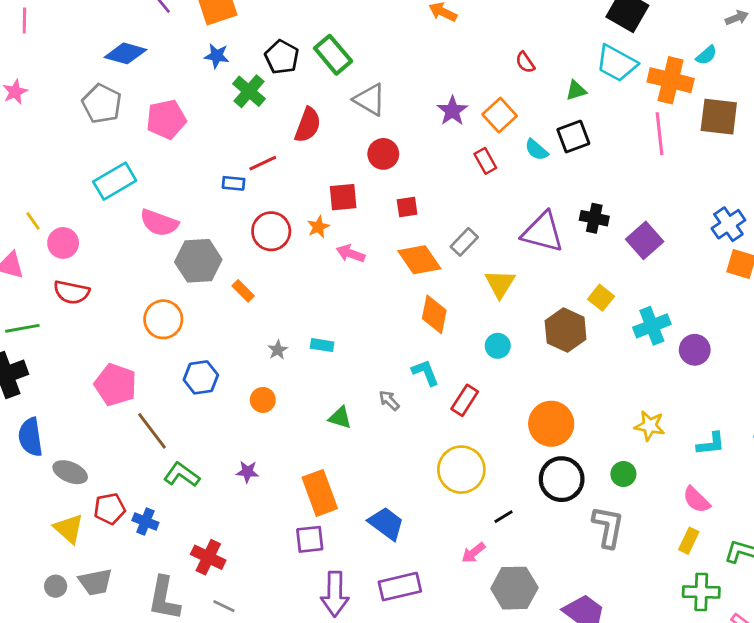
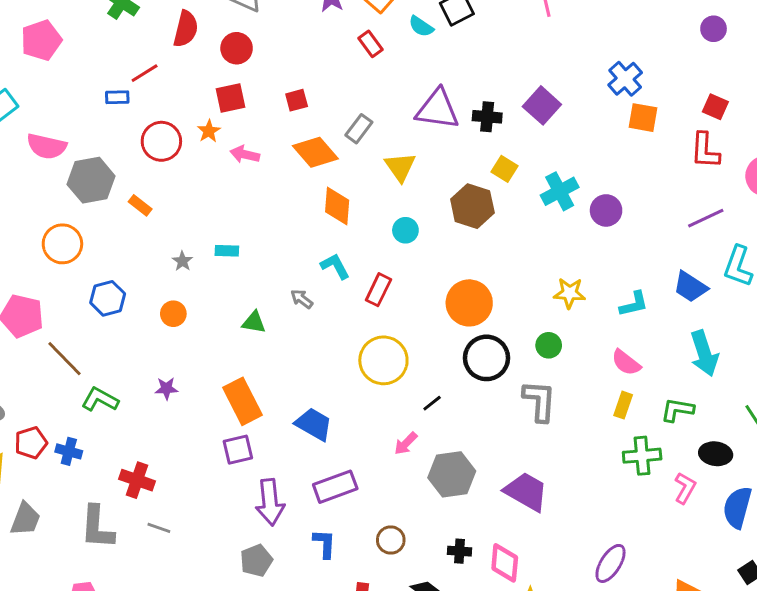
red circle: (383, 154) -> (237, 48), moved
black cross: (594, 218) -> (487, 117), moved
gray trapezoid: (95, 582) -> (25, 519), turned -51

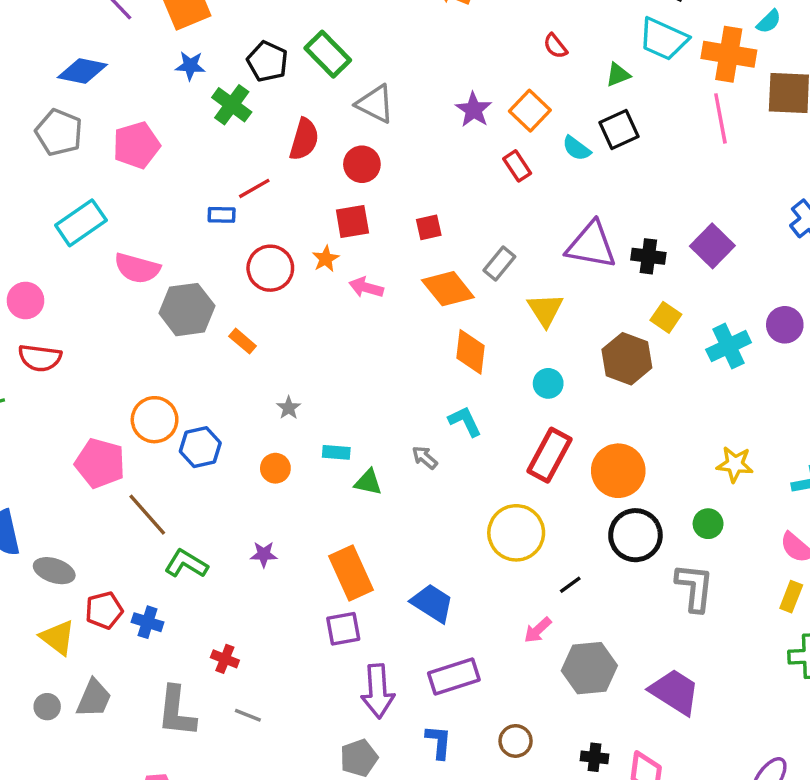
purple circle: (606, 210) -> (785, 325), moved
orange circle: (62, 244) -> (155, 420), moved
cyan rectangle: (227, 251) -> (336, 452), moved
red rectangle: (378, 290) -> (549, 455), moved, size x1.4
red cross: (137, 480) -> (225, 659), size x0.7

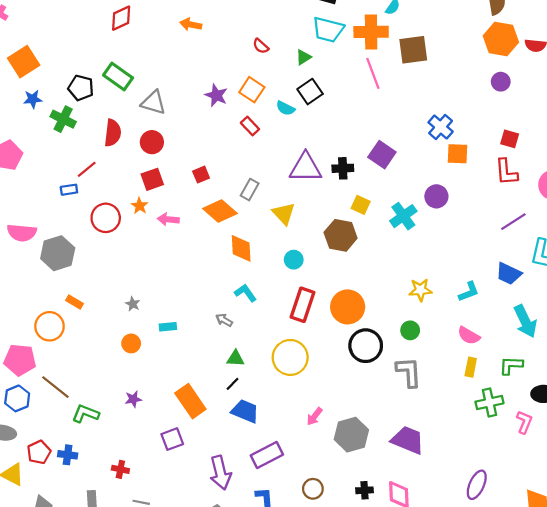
orange rectangle: (243, 341) -> (74, 302), moved
blue hexagon: (200, 447) -> (17, 398), moved
green triangle: (368, 482) -> (236, 358), moved
black line: (570, 585) -> (233, 384), moved
purple square: (343, 629) -> (172, 439), moved

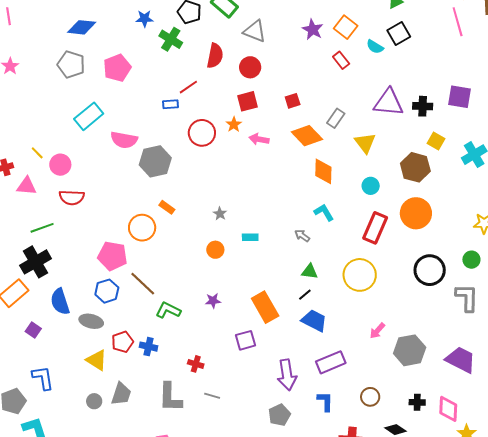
purple square: (382, 155) -> (459, 97), turned -30
orange circle: (348, 307) -> (416, 213), moved

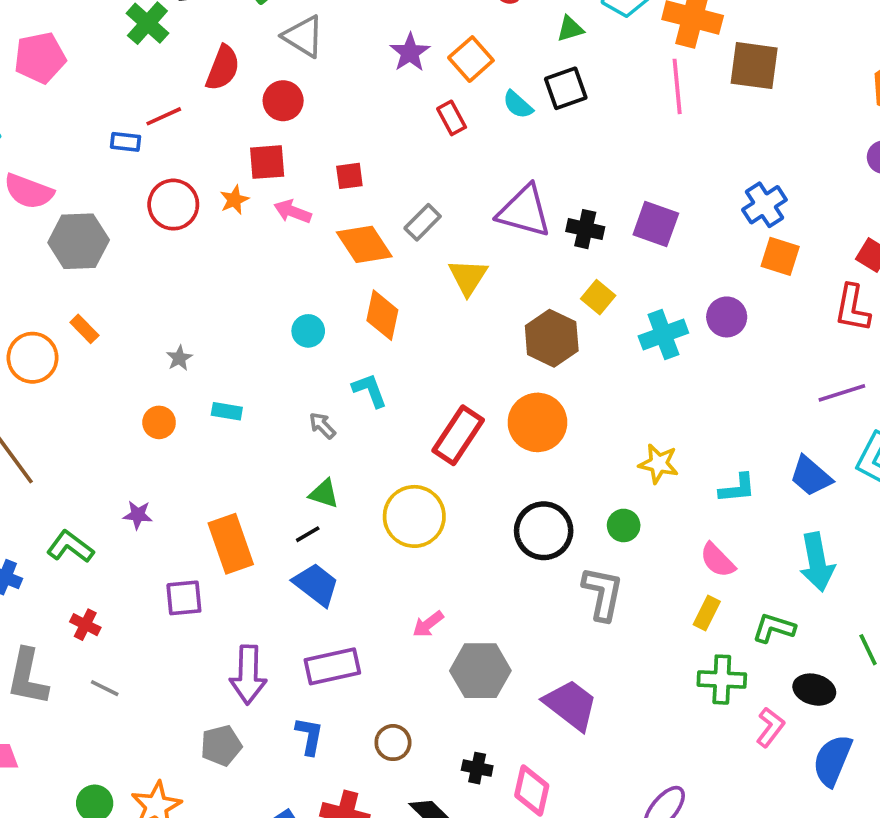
pink arrow: (259, 139) -> (293, 212), moved
cyan circle: (371, 186) -> (308, 331), moved
green L-shape: (168, 310) -> (70, 547), moved

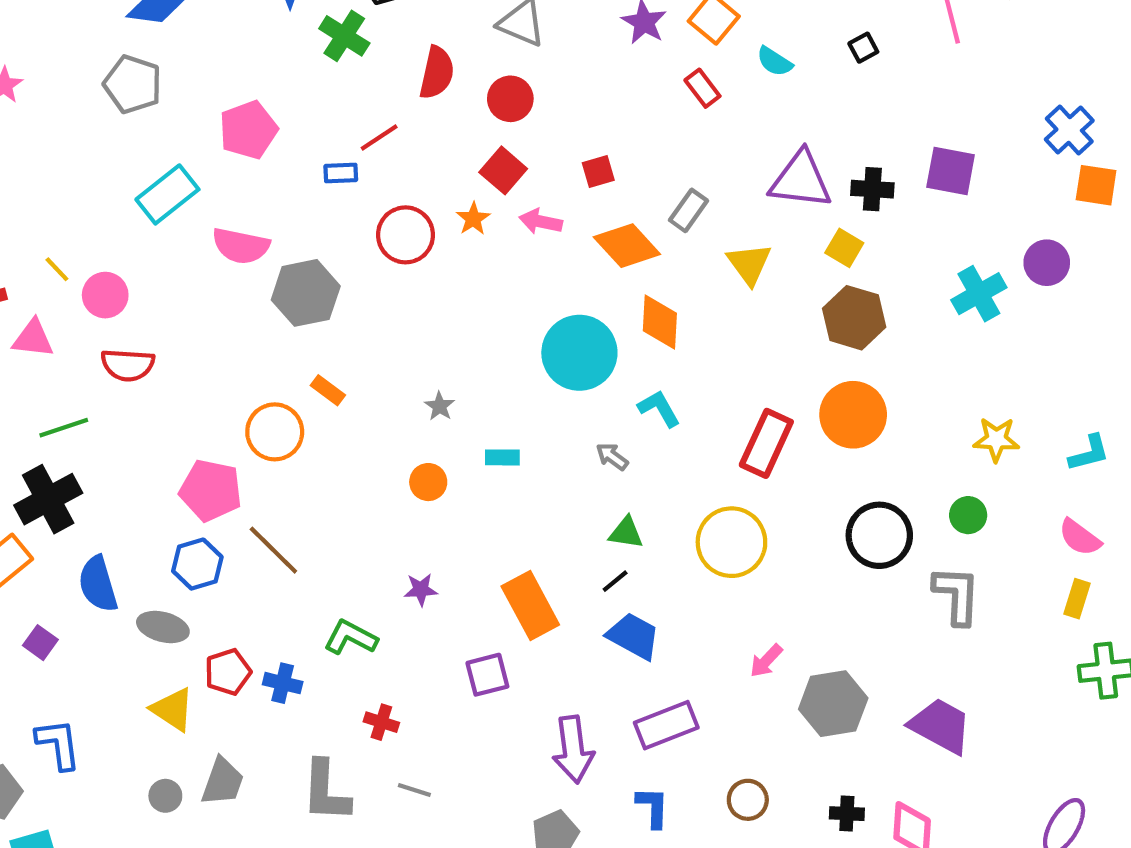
pink pentagon: (40, 58) -> (248, 130), moved
black square: (566, 88) -> (863, 48), moved, size x0.6
red square: (267, 162) -> (503, 170), turned -36
yellow square: (598, 297) -> (844, 248), moved
cyan circle: (308, 331) -> (579, 353), size x2.0

